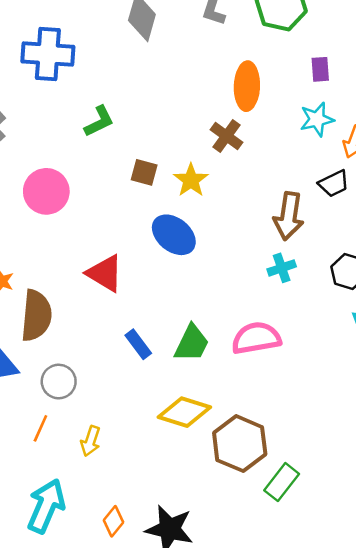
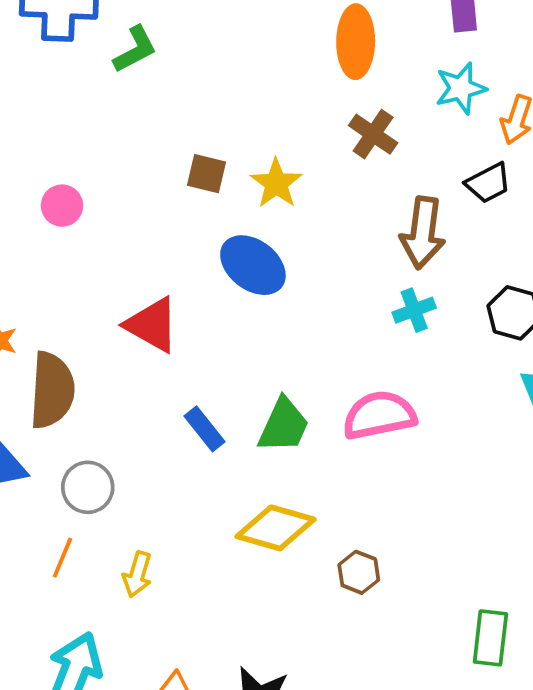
green L-shape: (99, 121) -> (135, 49), moved
brown cross: (226, 136) -> (373, 134), moved
pink circle: (46, 191) -> (62, 206), size x0.6
brown hexagon: (240, 444) -> (359, 572), size x0.5
green rectangle: (282, 482) -> (490, 638), moved, turned -30

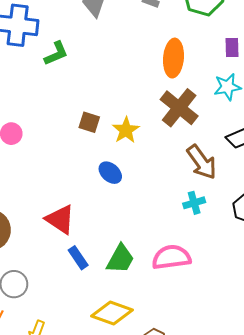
brown cross: (373, 134) -> (179, 108), size x1.5
brown arrow: (423, 233) -> (202, 162), turned -48
blue ellipse: (253, 265) -> (110, 173), size x0.7
red triangle: (152, 325) -> (60, 219), moved

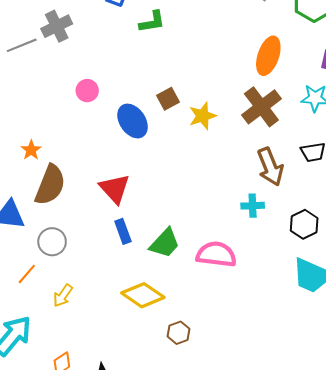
brown square: (89, 122) -> (168, 99), turned 30
blue ellipse: (110, 173) -> (133, 121), moved, size x1.4

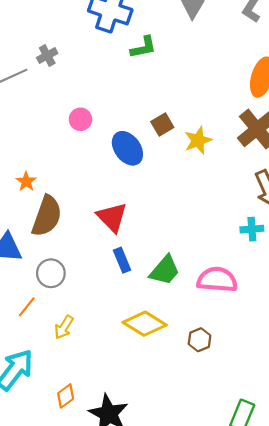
gray cross: (57, 26) -> (47, 55), size x0.7
brown hexagon: (179, 333) -> (200, 340), moved

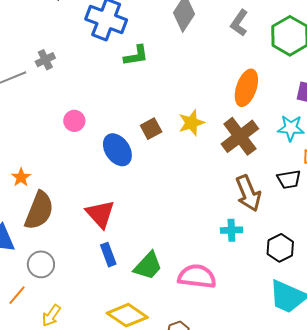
yellow star: (198, 140) -> (191, 123), moved

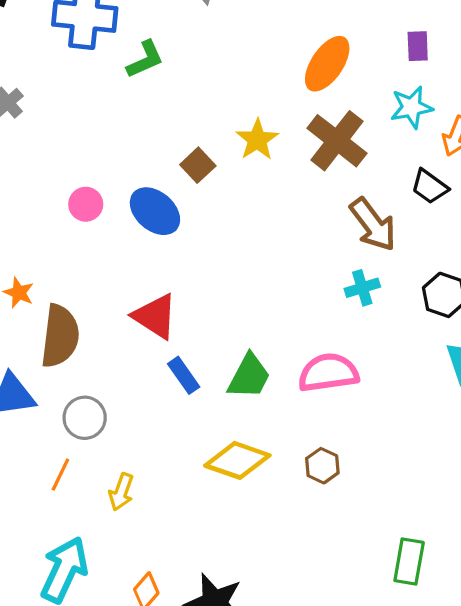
orange ellipse: (246, 88) -> (327, 64), turned 30
pink circle: (74, 121) -> (86, 204), moved
black trapezoid: (289, 179) -> (430, 187), turned 60

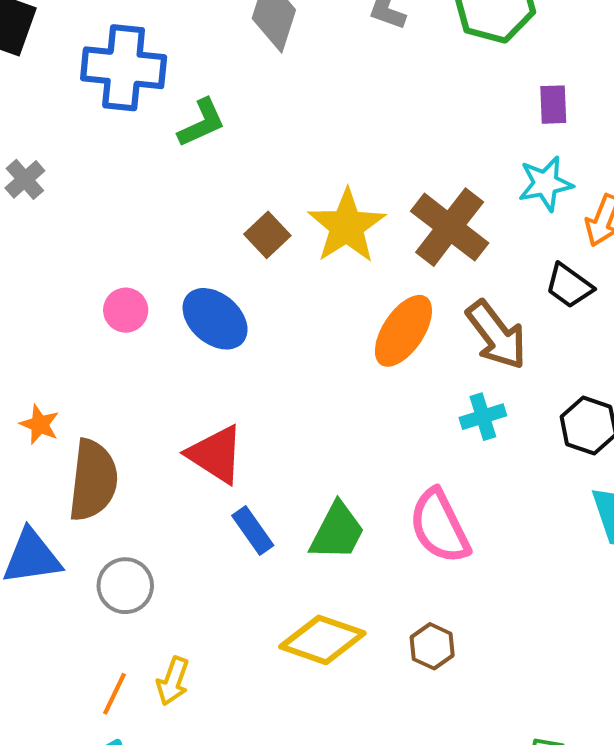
orange ellipse: (327, 64) -> (403, 331), moved
yellow star: (257, 140) -> (347, 226), size x1.4
brown square: (198, 165) -> (267, 235), moved
pink semicircle: (328, 373) -> (439, 526), turned -108
orange line: (60, 475) -> (115, 694), moved

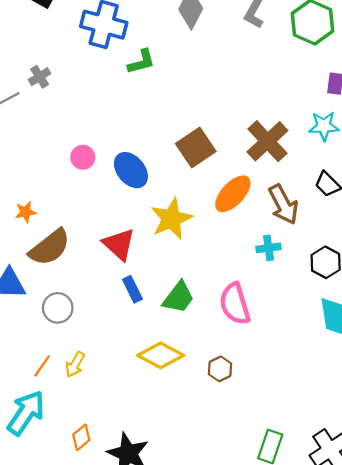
yellow star: (347, 226) -> (171, 219), moved
brown square: (267, 235) -> (196, 148), moved, size x1.6
orange star: (40, 424) -> (25, 212), turned 30
brown semicircle: (93, 480) -> (50, 247), turned 36

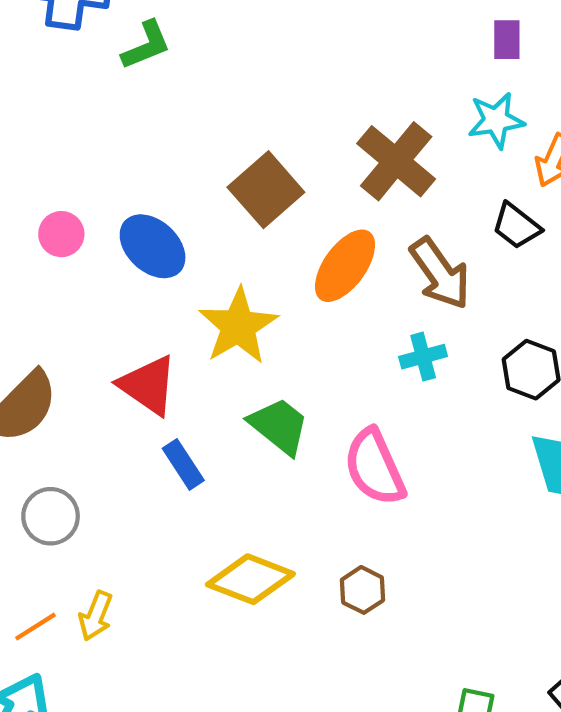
green trapezoid: (178, 297) -> (279, 426), moved, turned -81
orange line: (42, 366) -> (36, 627), turned 30

